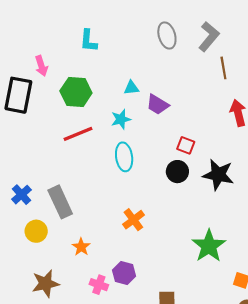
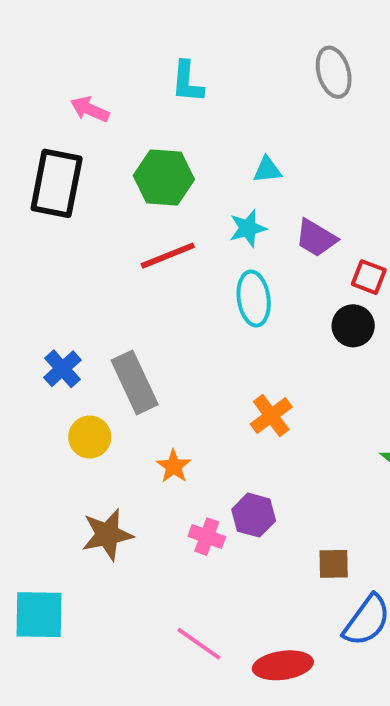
pink arrow: (41, 66) -> (90, 109), moved, turned 132
purple trapezoid: (158, 105) -> (316, 238), moved

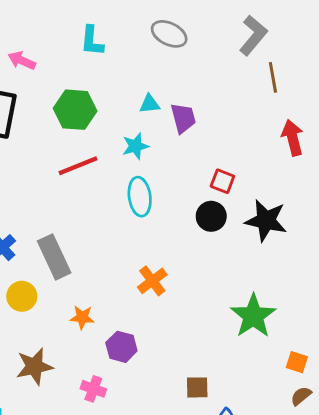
gray ellipse: (334, 72) -> (169, 34), moved, turned -48
purple trapezoid: (316, 238) -> (183, 118), moved, turned -136
orange star: (174, 466) -> (82, 317), turned -30
purple hexagon: (254, 515) -> (121, 347), moved
pink cross: (207, 537) -> (93, 389), moved

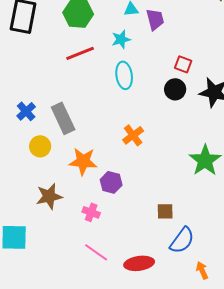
orange star: (82, 317) -> (83, 161), size x1.6

